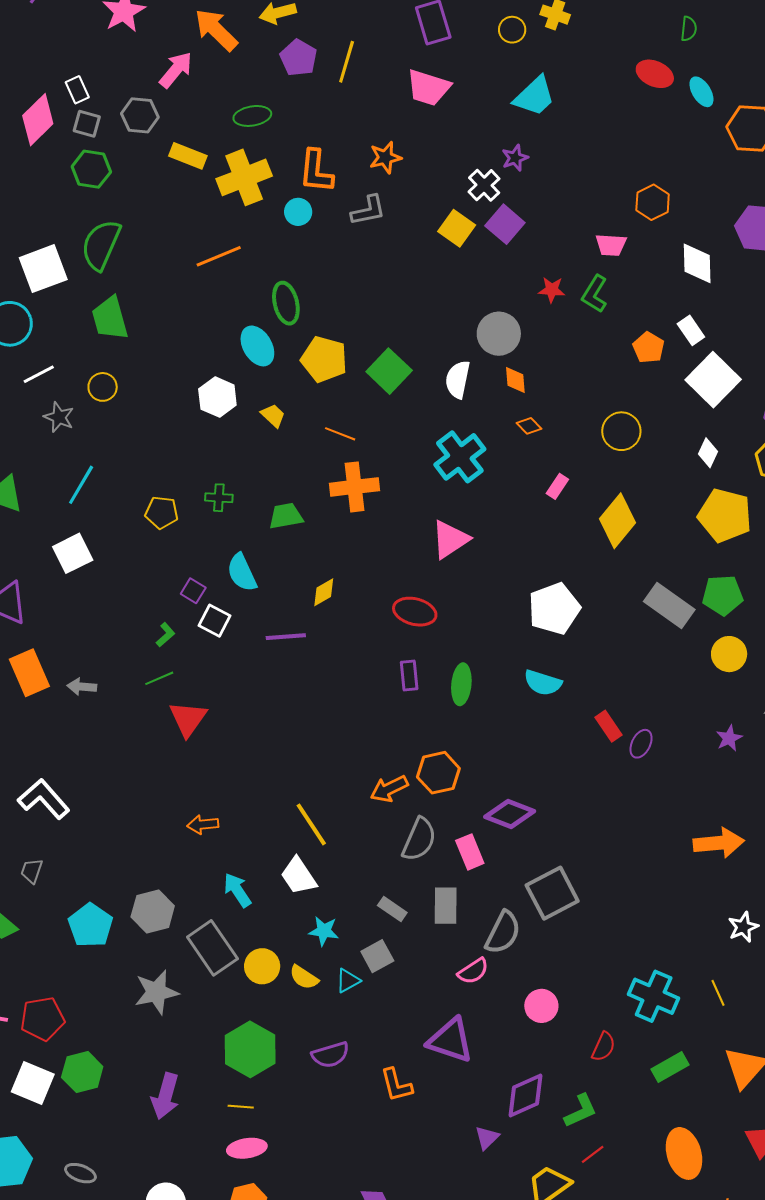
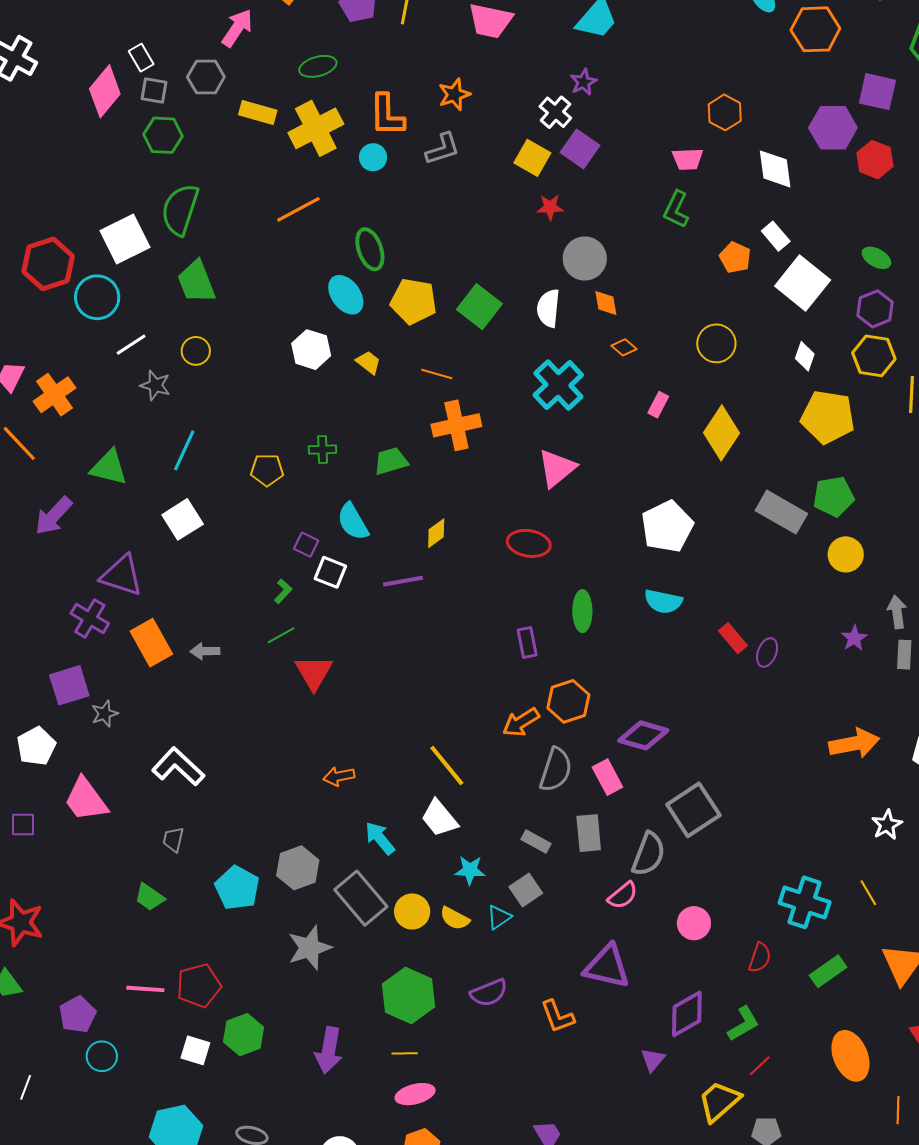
red star: (552, 290) -> (550, 207), moved
purple rectangle: (409, 676) -> (527, 643), moved
white square: (33, 1083) -> (195, 1050), size x0.7

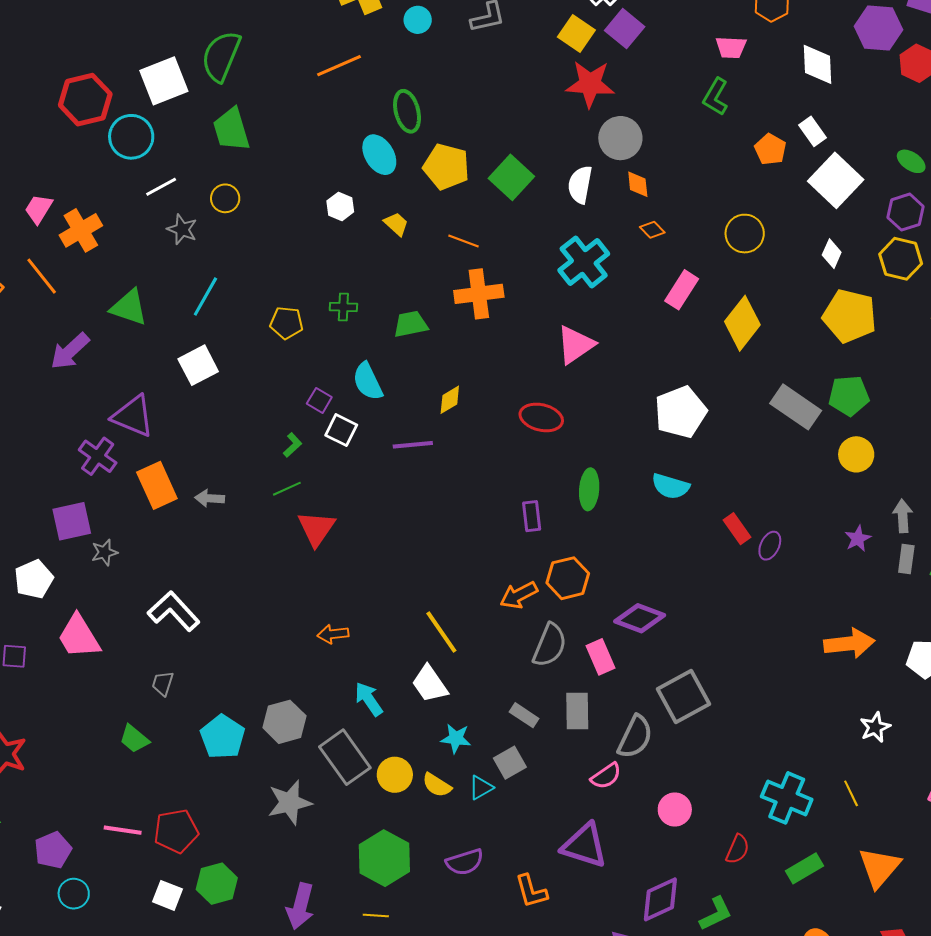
red star: (550, 207) -> (590, 84), size x1.8
white hexagon: (311, 350) -> (340, 206), size x0.7
pink rectangle: (658, 405) -> (682, 290), size x1.5

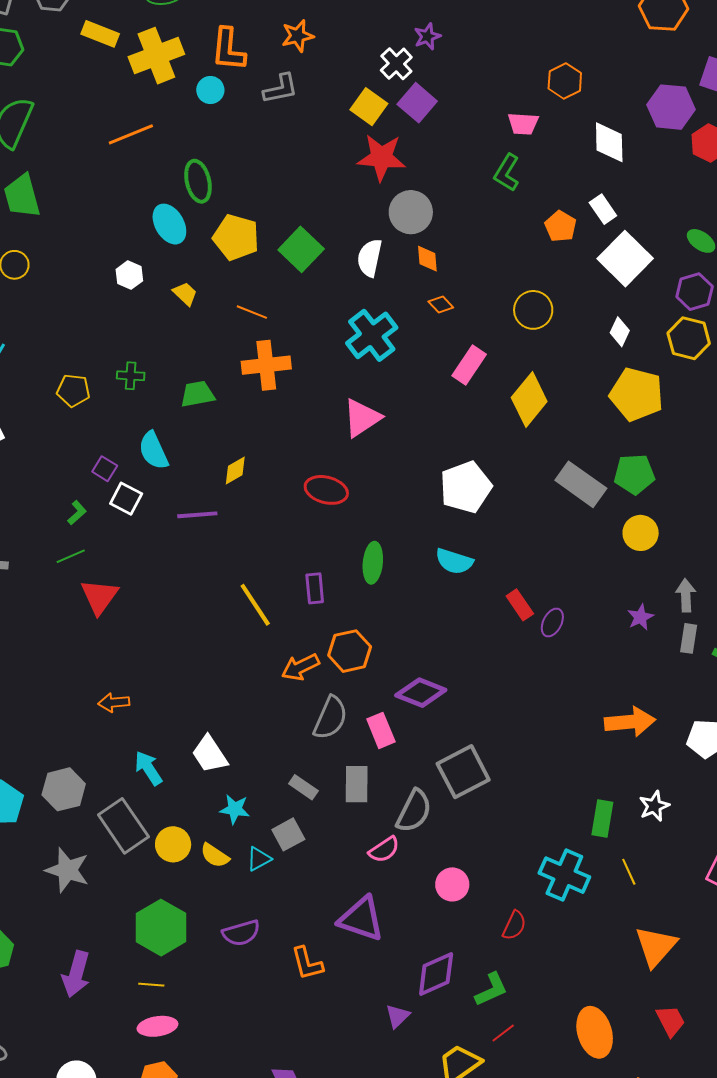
yellow line: (441, 632) -> (255, 605), moved
gray star: (290, 802) -> (67, 870), turned 30
green rectangle: (804, 868) -> (602, 819), moved, turned -51

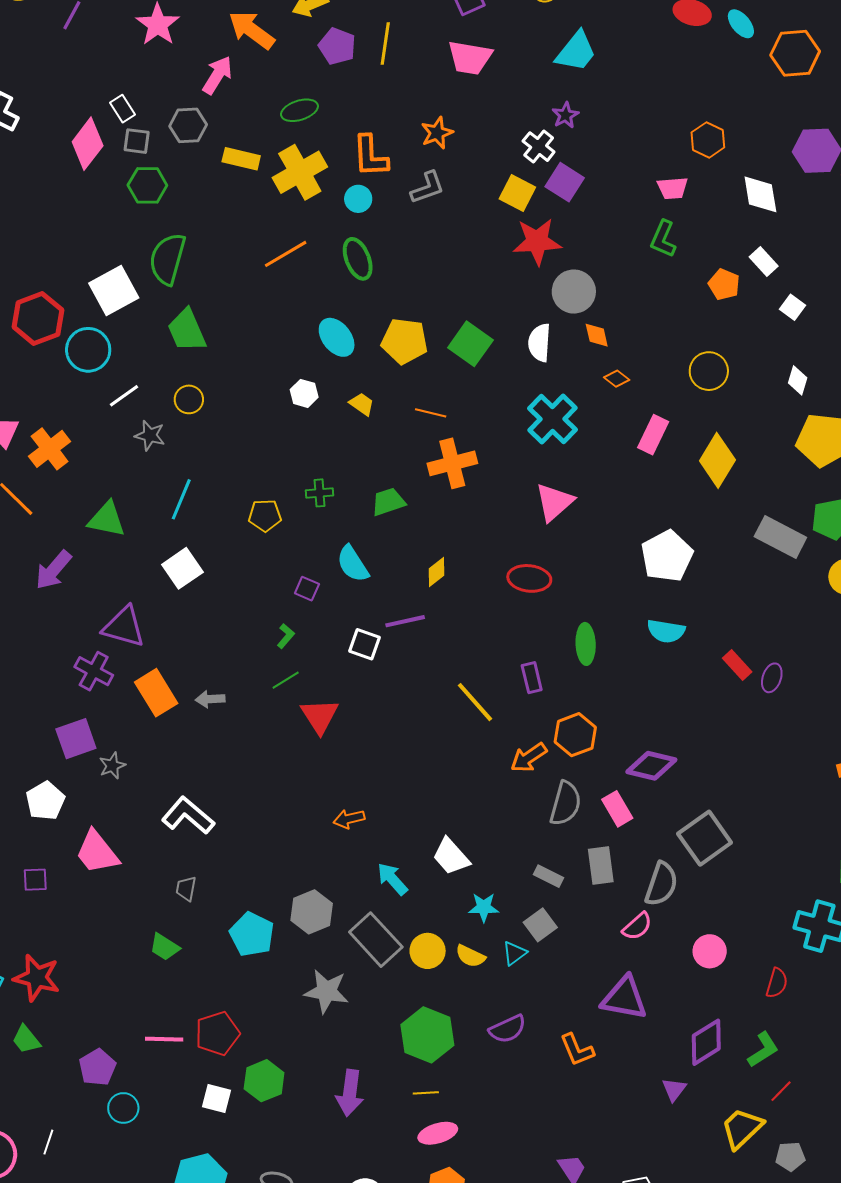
green ellipse: (198, 181) -> (358, 259), moved
white square: (625, 259) -> (792, 307), size x0.5
white square: (126, 499) -> (365, 644), moved

